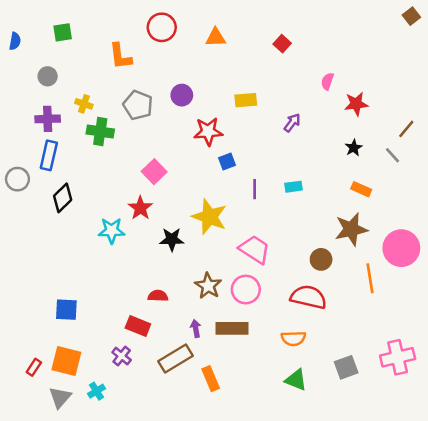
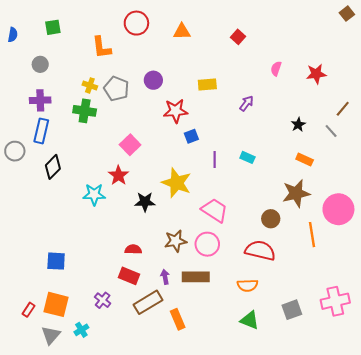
yellow cross: (84, 104) -> (90, 85), moved
red star: (356, 104) -> (316, 74), moved
cyan rectangle: (293, 187) -> (247, 157), turned 32
brown star: (208, 286) -> (176, 241), turned 30
red rectangle: (138, 326) -> (129, 276), moved

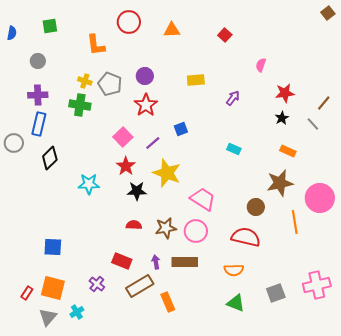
red star: (316, 74) -> (285, 93), moved
red star: (176, 111) -> (146, 105), moved, turned -30
purple line: (215, 160) -> (153, 143), moved, turned 49
red star: (118, 175) -> (126, 166), moved
red semicircle: (133, 249) -> (134, 225), moved

